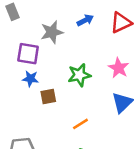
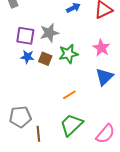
gray star: (52, 32) -> (49, 33), moved
brown square: (48, 97) -> (45, 59), moved, turned 32

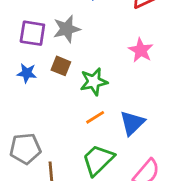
green star: (68, 54) -> (94, 82), moved
blue star: (27, 57) -> (27, 73), moved
blue triangle: (104, 77) -> (132, 123), moved

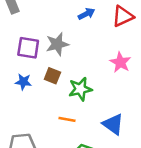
orange line: (95, 117) -> (67, 119), moved, turned 42
blue triangle: (132, 123) -> (113, 124), turned -40

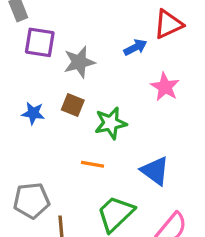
blue arrow: (86, 14) -> (135, 47), moved
purple square: (28, 48) -> (40, 42), moved

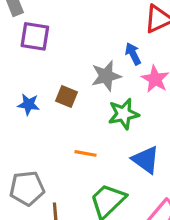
blue arrow: (135, 47) -> (133, 54), moved, turned -90
gray star: (79, 62) -> (106, 76), moved
green star: (111, 123) -> (124, 114), moved

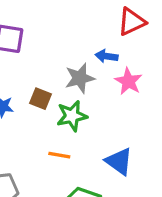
blue arrow: (133, 54) -> (106, 56), turned -55
green star: (124, 114) -> (72, 116), moved

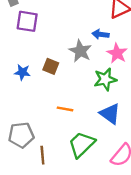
gray star: (80, 78) -> (80, 51), turned -30
green star: (72, 116) -> (105, 79), moved

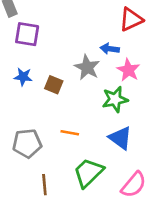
blue star: (22, 72) -> (23, 77), moved
gray pentagon: (21, 135) -> (27, 143), moved

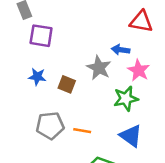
red triangle: (131, 19) -> (141, 22), turned 35
gray pentagon: (27, 143) -> (50, 125), moved

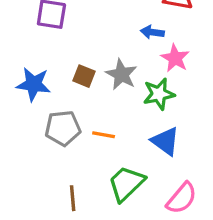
gray star: (99, 68) -> (121, 74), moved
blue star: (37, 77) -> (34, 84), moved, size x1.5

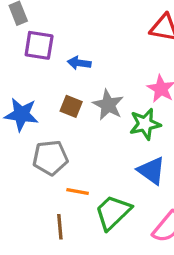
blue arrow: (152, 32) -> (79, 63), moved
orange line: (104, 135) -> (78, 191), moved

